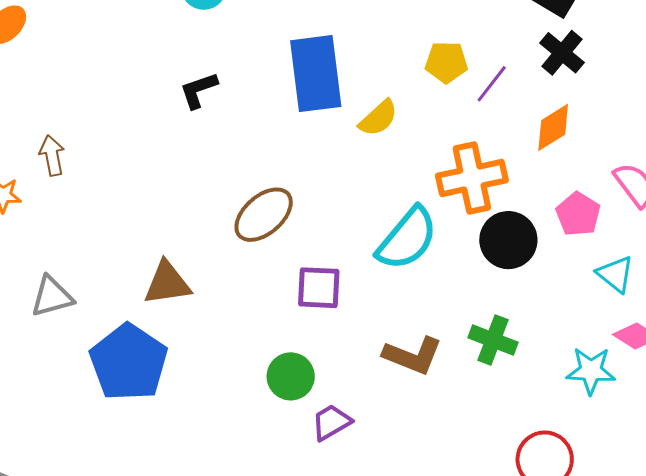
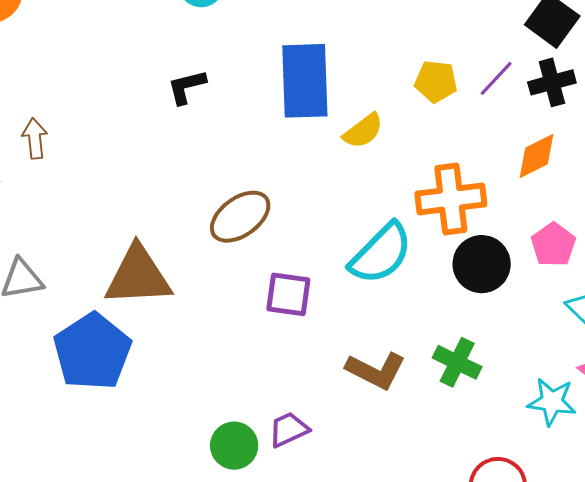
black cross: (562, 53) -> (552, 82), turned 30
purple line: (492, 84) -> (496, 78), moved
brown triangle: (167, 283) -> (138, 276), size x1.4
green circle: (291, 376) -> (234, 446), moved

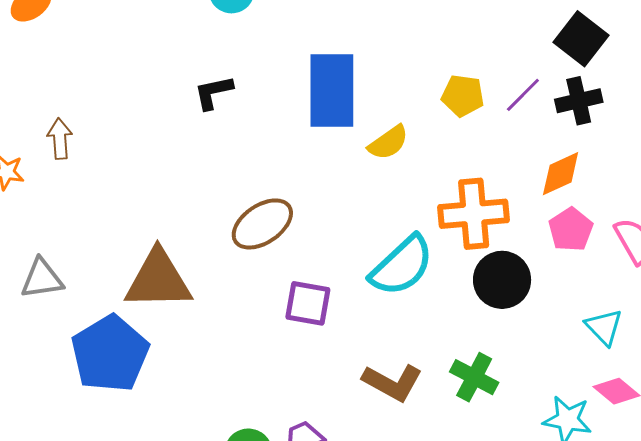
pink pentagon: (553, 245) -> (571, 230), moved

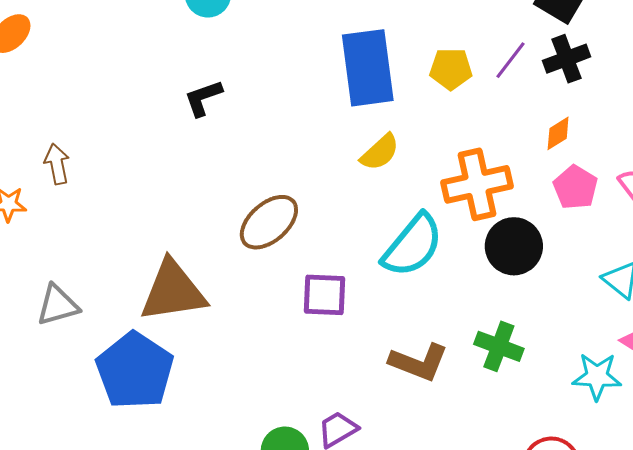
blue rectangle: (332, 91) -> (368, 68), moved
yellow semicircle: (388, 143) -> (380, 152), moved
orange diamond: (561, 174) -> (558, 133), size x0.7

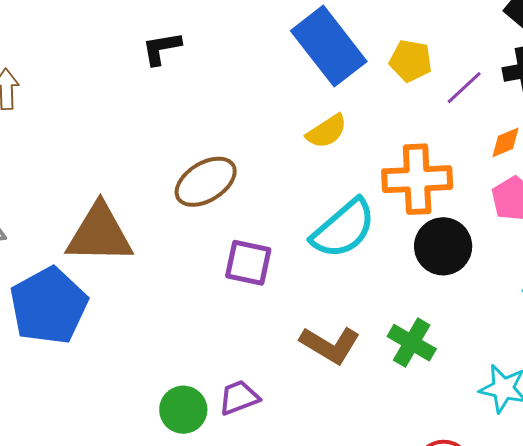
purple line: (510, 60) -> (464, 88), moved
blue rectangle: (368, 68) -> (329, 46), turned -40

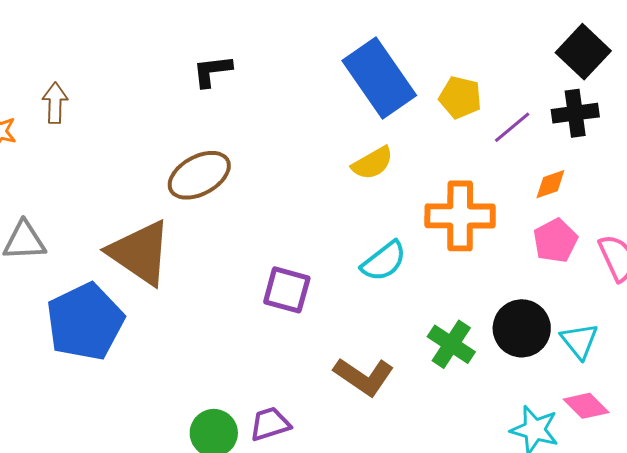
brown ellipse: (206, 182) -> (199, 175), moved
cyan semicircle: (343, 229) -> (384, 261), size x0.7
brown triangle: (100, 234) -> (140, 253), turned 30
black circle: (443, 246) -> (522, 328), moved
green cross: (412, 343) -> (451, 344), moved

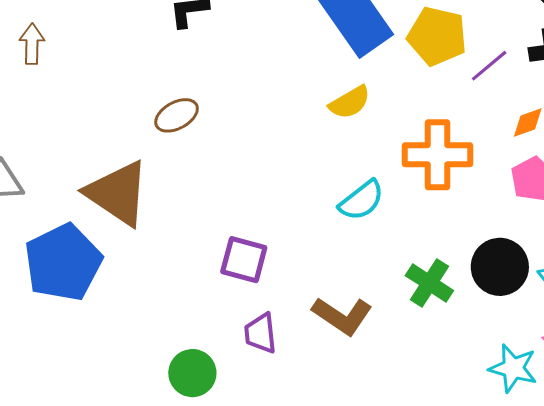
yellow pentagon: (460, 97) -> (437, 36), size x1.4
brown ellipse: (199, 175) -> (177, 115), size x0.7
purple square: (287, 290) -> (244, 260), moved
purple trapezoid: (270, 424) -> (260, 333), moved, turned -78

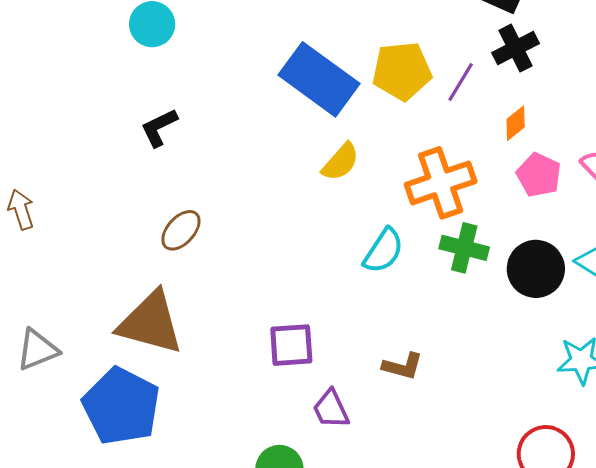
green cross: (429, 283) -> (464, 248), moved
brown L-shape: (342, 316) -> (403, 366), size x0.7

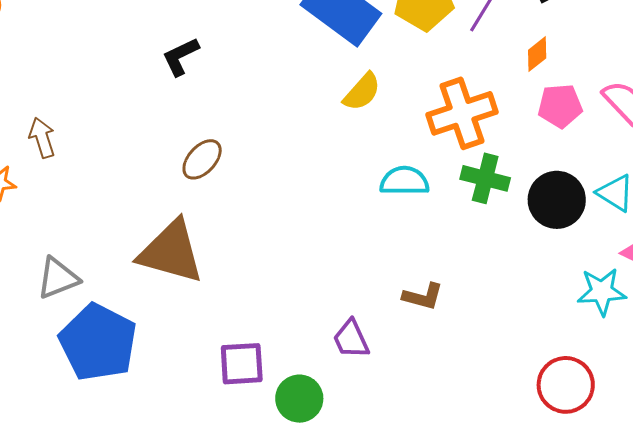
pink pentagon: (539, 175) -> (560, 106), turned -30
cyan semicircle: (383, 251) -> (404, 181), turned -123
purple square: (291, 345) -> (242, 364), moved
blue pentagon: (121, 406) -> (98, 342), moved

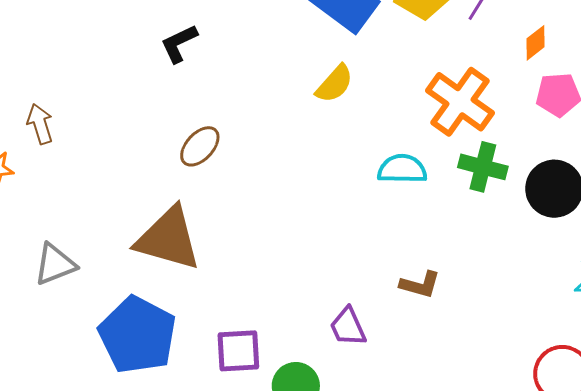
yellow semicircle: (362, 92) -> (334, 84), moved
orange cross: (462, 113) -> (460, 102), turned -36
blue pentagon: (98, 342) -> (137, 335), moved

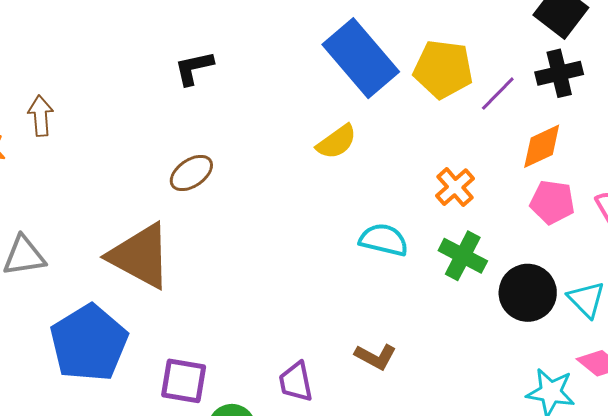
orange diamond: (535, 43) -> (542, 146), size x1.4
orange cross: (460, 102) -> (455, 187), size x0.6

